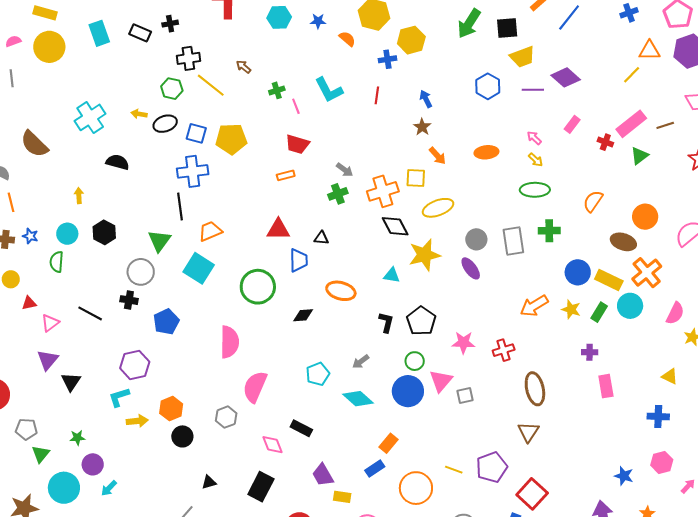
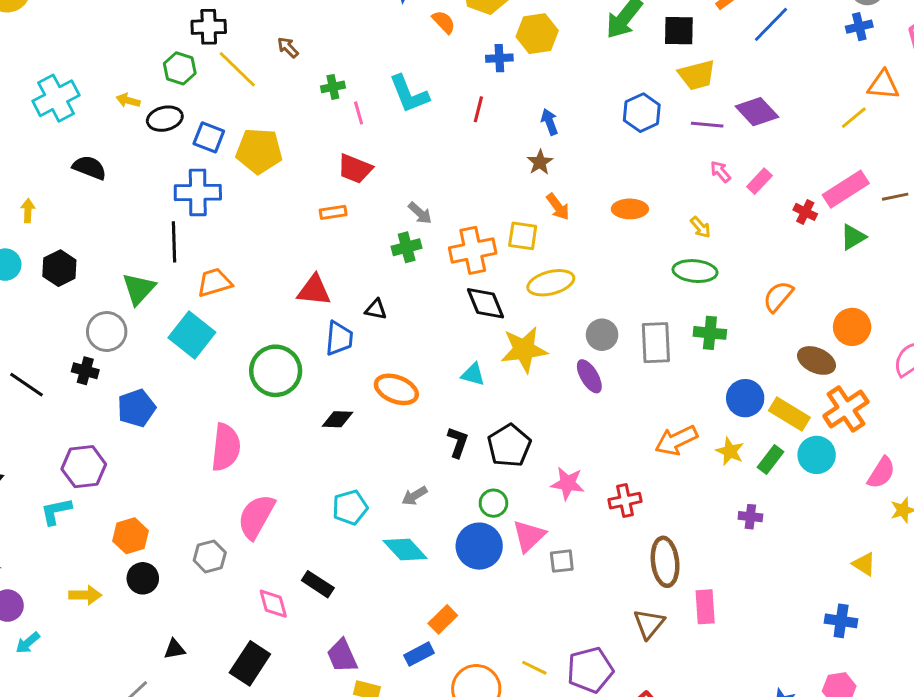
pink arrow: (534, 138) -> (720, 172), moved
pink rectangle: (606, 386) -> (705, 607), moved
yellow arrow: (137, 421) -> (85, 595), moved

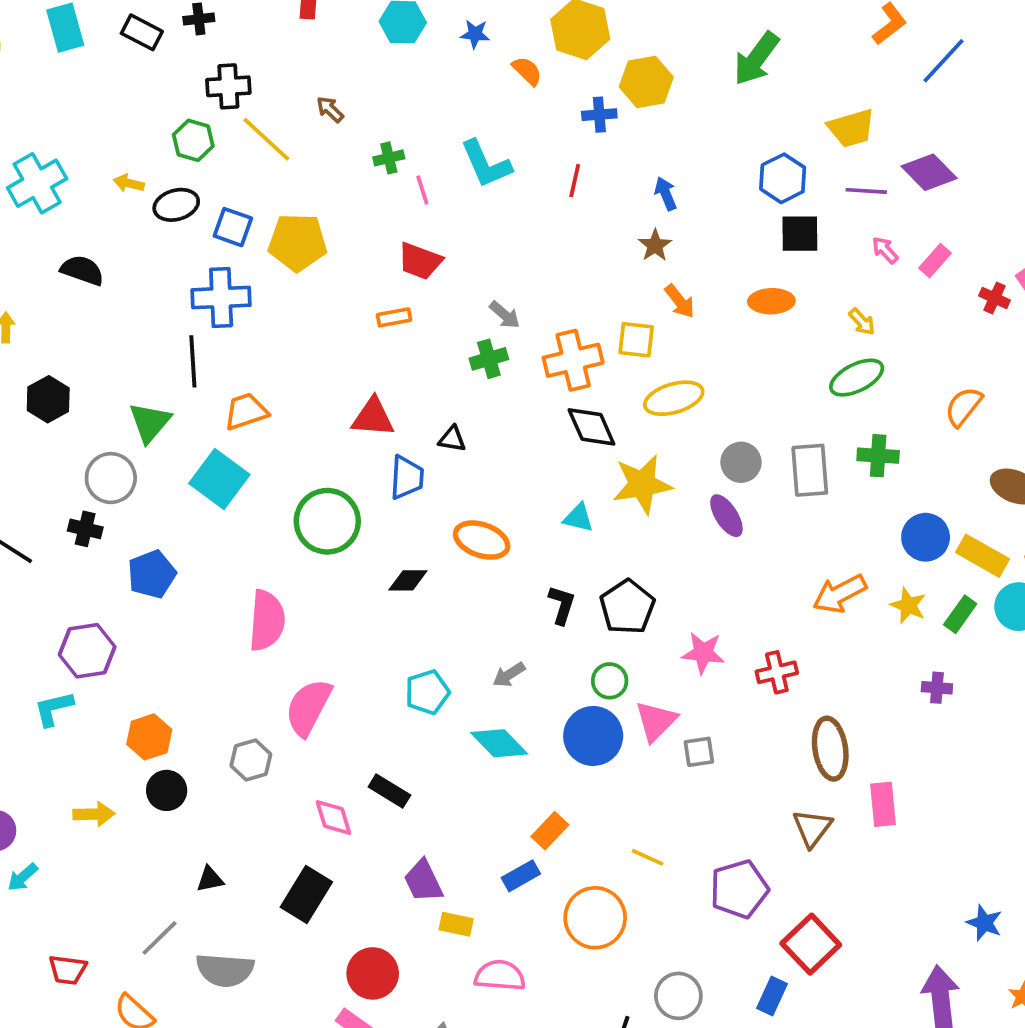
black square: (679, 31) -> (800, 234), moved
green ellipse: (695, 271) -> (857, 378), turned -30
yellow line: (534, 668) -> (648, 857), moved

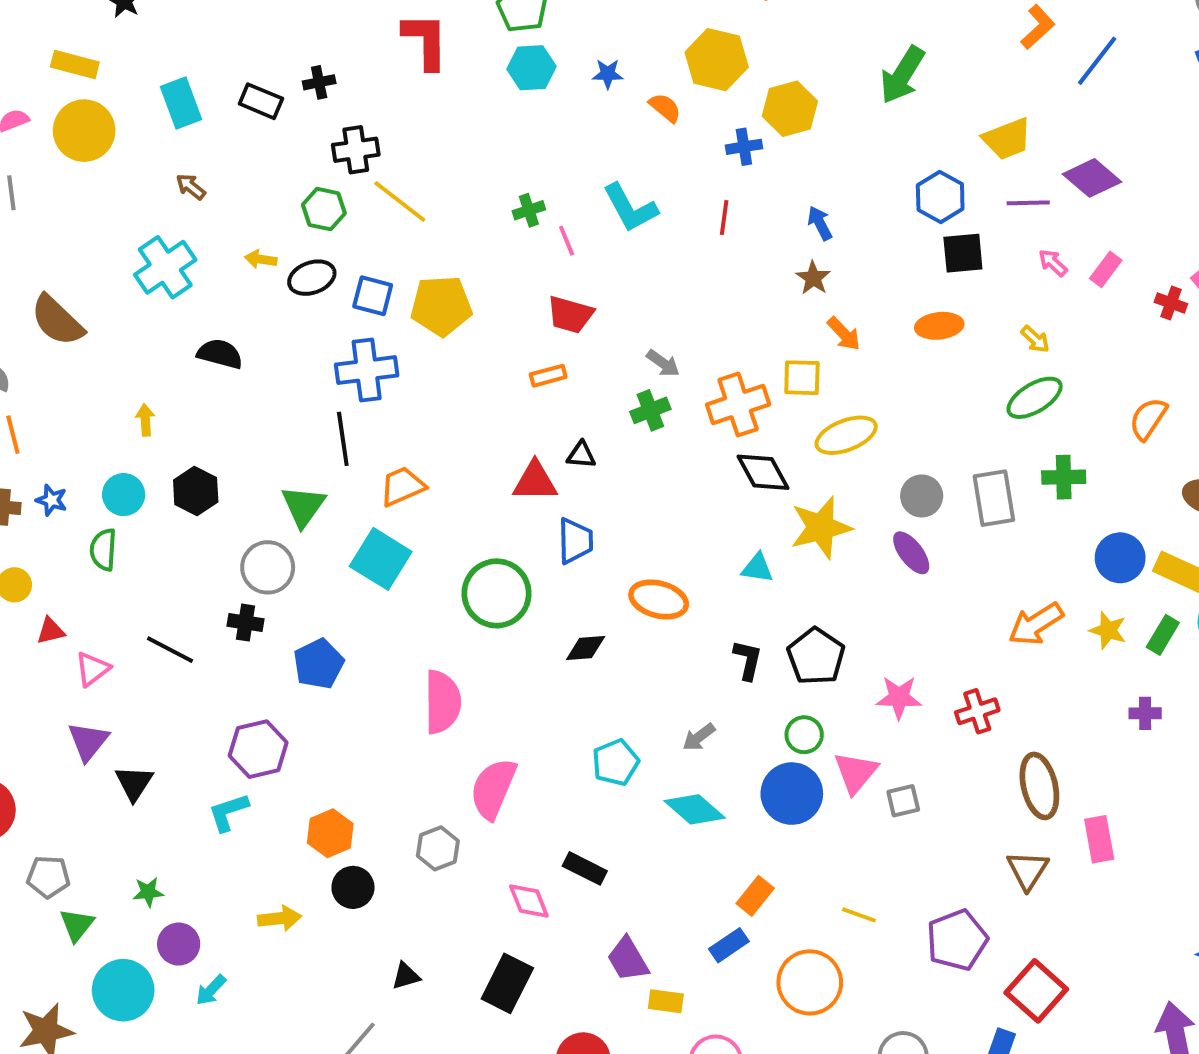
brown arrow: (330, 109) -> (191, 187), moved
black triangle: (452, 439) -> (581, 455), moved

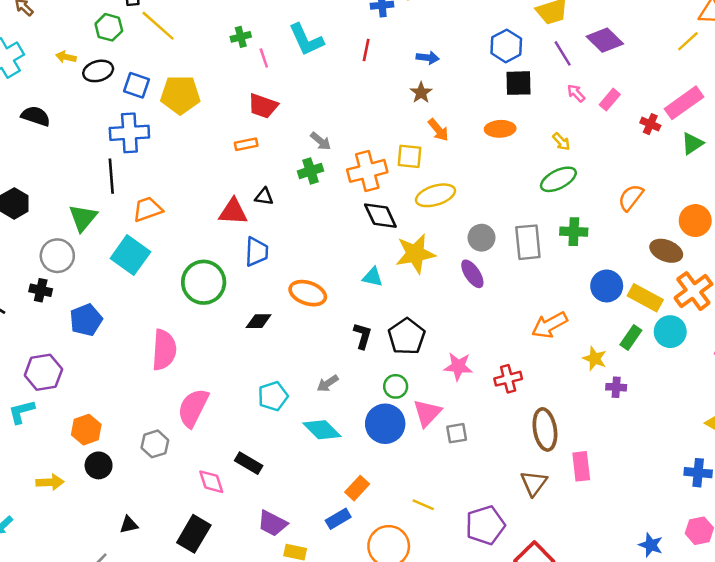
purple line: (1028, 203) -> (563, 53), turned 56
blue arrow: (820, 223) -> (428, 58), turned 120
yellow star: (1108, 630) -> (595, 359), moved
purple trapezoid: (628, 959) -> (272, 523), turned -36

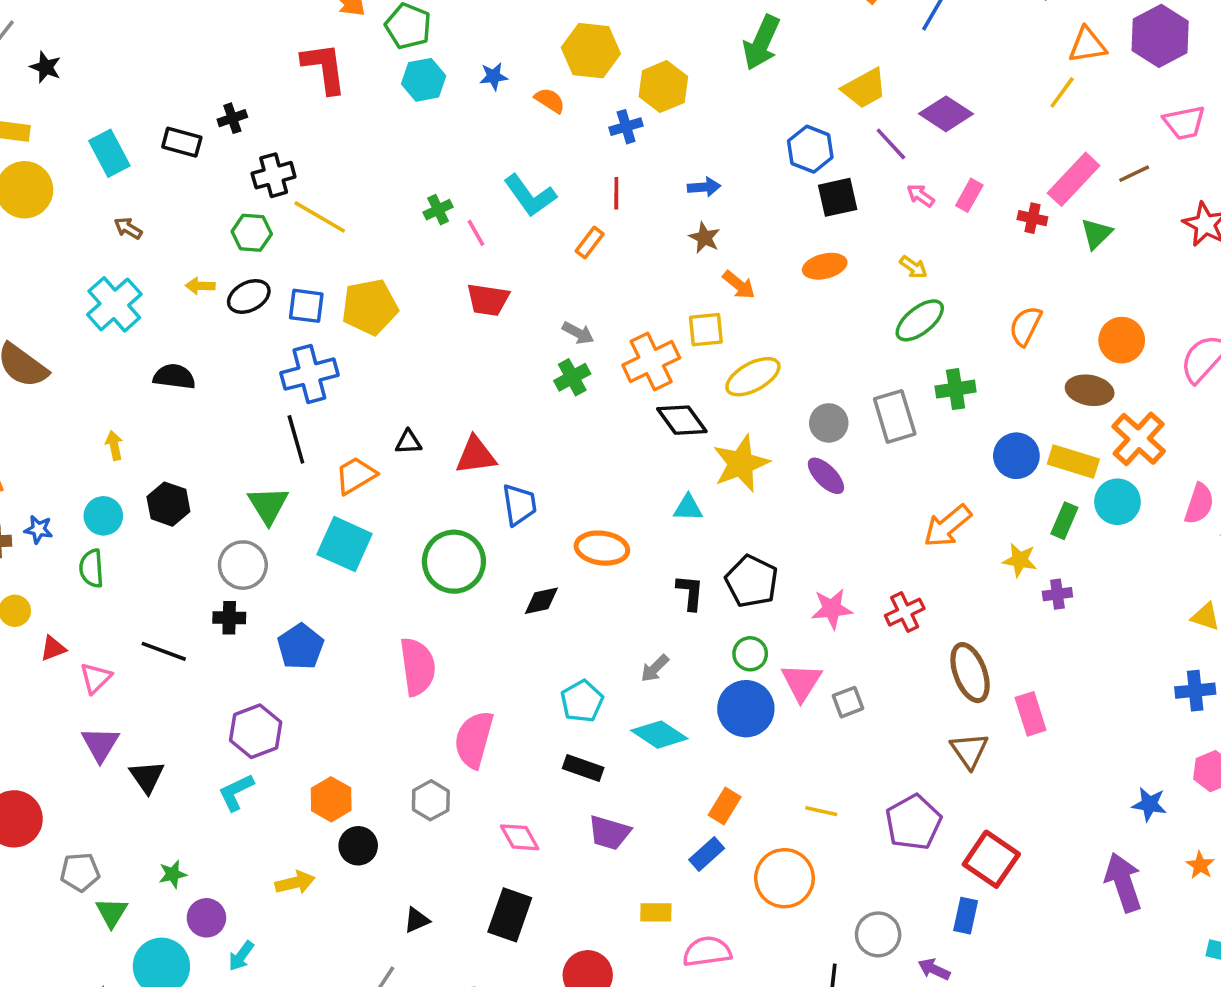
orange rectangle: (246, 144) -> (590, 243), moved, turned -30
black triangle: (264, 197) -> (408, 442), moved
black rectangle: (249, 463) -> (583, 768), moved
purple trapezoid: (272, 523) -> (609, 833), moved

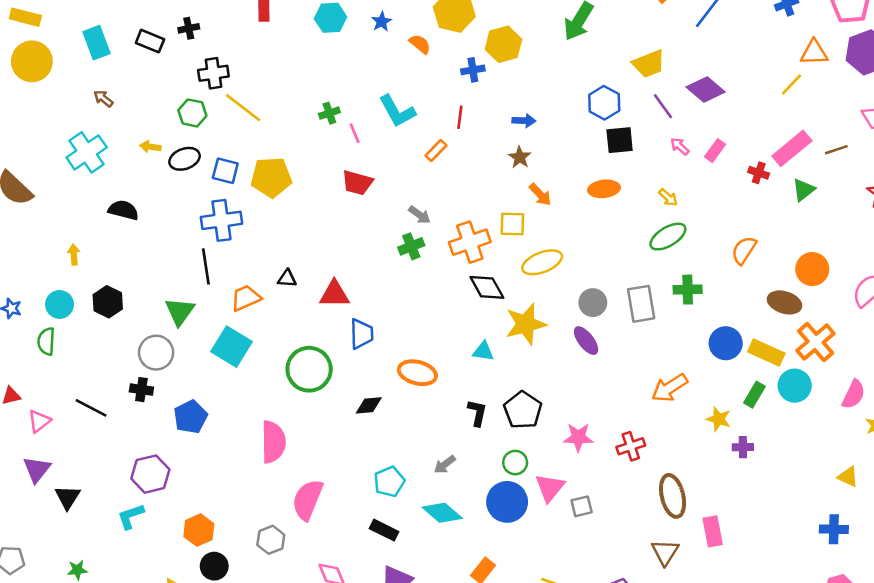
blue star: (494, 76) -> (382, 22), turned -30

